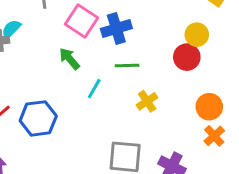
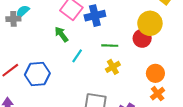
yellow circle: (197, 35) -> (150, 23), size x1.5
green line: (127, 65) -> (110, 46), moved

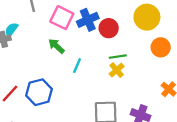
red circle: (142, 38) -> (109, 28), moved
green line: (110, 46) -> (118, 57), moved
orange circle: (155, 73) -> (161, 47), moved

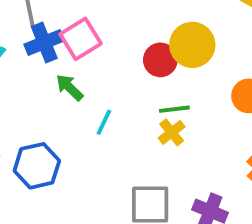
yellow circle: (147, 17) -> (192, 45), moved
pink square: (62, 18) -> (81, 39), turned 30
blue cross: (88, 20) -> (44, 43), moved

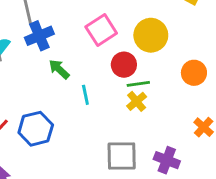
pink square: (81, 39) -> (101, 30), moved
red circle: (160, 60) -> (124, 65), moved
cyan line: (104, 122) -> (85, 95), turned -36

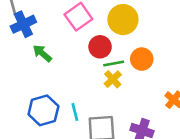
orange circle: (194, 73) -> (142, 59), moved
cyan line: (85, 95) -> (75, 112), moved
blue hexagon: (36, 129) -> (43, 110), moved

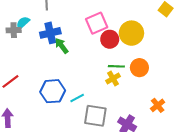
blue cross: (23, 24) -> (50, 33), moved
red circle: (100, 47) -> (110, 39), moved
cyan line: (75, 112) -> (77, 98), turned 64

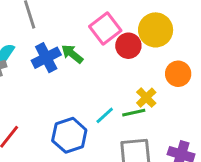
green arrow: (62, 46) -> (72, 54), moved
green line: (116, 66) -> (134, 113), moved
cyan line: (77, 98) -> (105, 115), moved

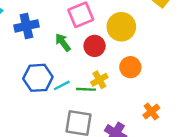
red circle: (128, 46) -> (95, 46), moved
green arrow: (72, 54) -> (63, 42), moved
blue hexagon: (69, 135) -> (38, 78), moved

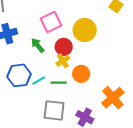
orange circle: (130, 67) -> (81, 74), moved
yellow cross: (99, 80) -> (63, 61), moved
orange cross: (151, 111) -> (113, 98), size x1.6

